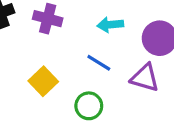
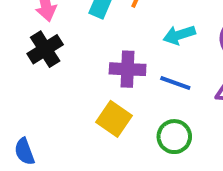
purple cross: (48, 19) -> (128, 69), moved

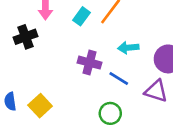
black cross: (45, 49) -> (25, 37), moved
yellow square: (114, 119) -> (40, 106), moved

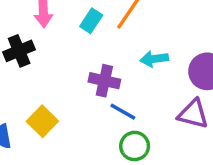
blue line: (119, 79) -> (123, 112), moved
yellow square: (40, 106) -> (42, 121), moved

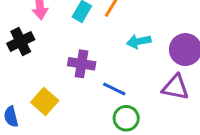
purple cross: (104, 81) -> (82, 64), moved

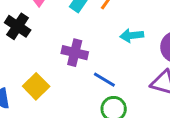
black cross: (21, 41) -> (18, 26), turned -35

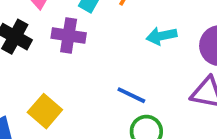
purple cross: (75, 53) -> (69, 35), moved

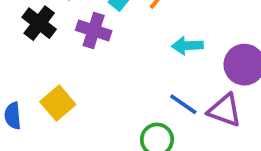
blue line: (131, 95) -> (183, 104), moved

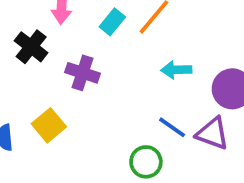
purple cross: (94, 31) -> (83, 73), moved

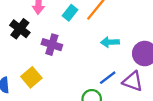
blue line: (172, 127) -> (108, 78), turned -72

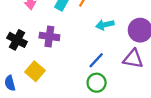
black cross: (20, 29) -> (17, 40), moved
blue line: (108, 78) -> (96, 60), moved

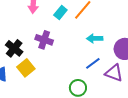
black cross: (17, 40) -> (14, 48), moved
blue line: (96, 60) -> (93, 63), moved

